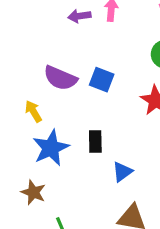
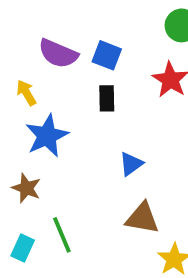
black rectangle: (95, 142) -> (107, 98), moved

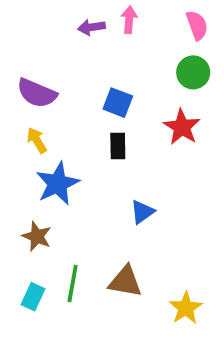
purple semicircle: (58, 54) -> (37, 93), moved
brown triangle: (142, 218) -> (125, 282), moved
green line: (62, 235) -> (73, 283), turned 33

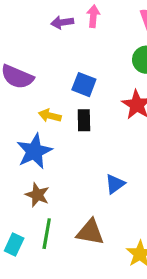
yellow arrow: (37, 140) -> (50, 116), moved, turned -45
blue triangle: (142, 212) -> (115, 184), moved
brown star: (37, 236) -> (37, 195), moved

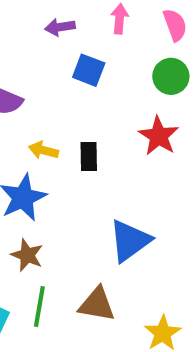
pink arrow: (93, 16) -> (120, 19), moved
blue square: (84, 85) -> (89, 70), moved
blue triangle: (115, 184) -> (130, 241), size x1.6

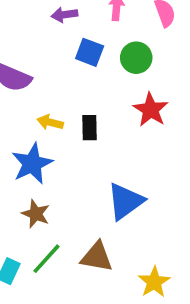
green circle: (171, 76) -> (136, 58), moved
green line: (39, 306) -> (46, 259), turned 32

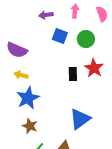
yellow arrow: (50, 122) -> (21, 75), moved
black rectangle: (90, 128) -> (73, 74), moved

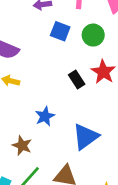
black rectangle: (73, 74) -> (77, 79), turned -32
blue star: (28, 98) -> (45, 116), moved, size x0.7

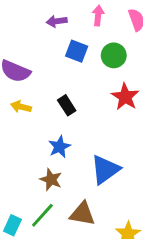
black rectangle: (77, 79) -> (67, 105), moved
brown star: (22, 146) -> (51, 180), moved

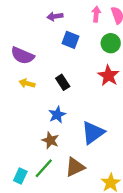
pink arrow: (98, 15) -> (96, 14), moved
green circle: (114, 55) -> (111, 43), moved
brown triangle: (82, 214) -> (75, 167), turned -35

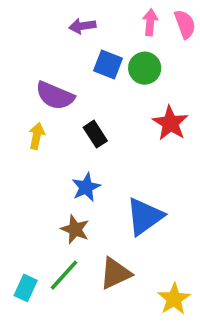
green circle: (111, 43) -> (145, 68), moved
purple semicircle: (23, 55) -> (55, 96), moved
yellow arrow: (27, 83) -> (37, 136), turned 88

